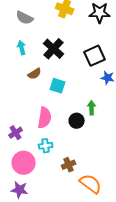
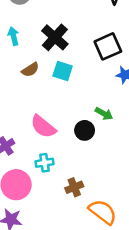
cyan square: (58, 86) -> (63, 71), moved
green arrow: (92, 108) -> (104, 114), turned 120
pink semicircle: (45, 118) -> (43, 127), turned 120

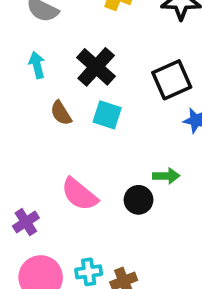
brown semicircle: (30, 70) -> (61, 113), turned 90
green arrow: (104, 114) -> (166, 176), turned -30
cyan cross: (44, 163) -> (89, 272), moved

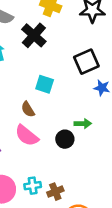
black cross: (96, 67) -> (34, 35), moved
brown semicircle: (61, 113) -> (28, 109), moved

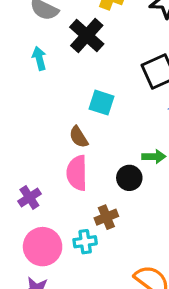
pink semicircle: (27, 136) -> (77, 173), turned 50
brown cross: (55, 192) -> (106, 217), moved

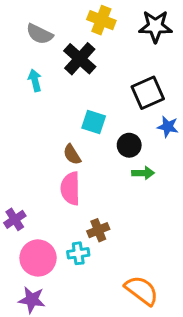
black circle: (129, 178) -> (129, 145), moved
purple cross: (29, 198) -> (15, 219), moved

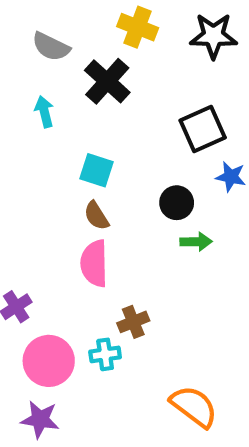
cyan square: (94, 122) -> (96, 170), moved

